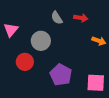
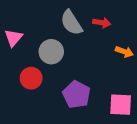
gray semicircle: (57, 18) -> (71, 23), size x1.5

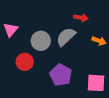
gray semicircle: (71, 23) -> (66, 37), moved, turned 80

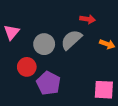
purple pentagon: (61, 75) -> (48, 83), moved

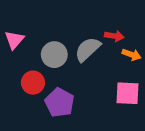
red arrow: (88, 19) -> (114, 36), moved
pink square: (104, 90) -> (128, 93), moved

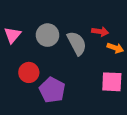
gray semicircle: (88, 49) -> (77, 43), turned 105
gray circle: (54, 55) -> (48, 35), moved

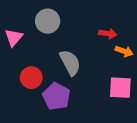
gray circle: (48, 35) -> (48, 21), moved
gray semicircle: (77, 43) -> (70, 63), moved

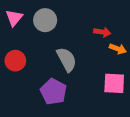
pink triangle: (14, 37) -> (14, 18), moved
red circle: (31, 78) -> (15, 61), moved

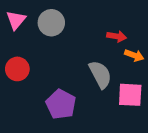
gray semicircle: (67, 59) -> (100, 74), moved

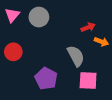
red arrow: (117, 36) -> (88, 27), turned -32
pink square: (130, 95) -> (88, 81), moved

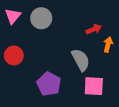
orange arrow: (101, 42) -> (108, 45), turned -96

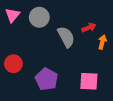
red circle: (14, 55) -> (13, 64), moved
gray semicircle: (81, 60) -> (66, 37), moved

